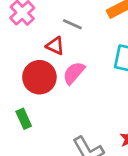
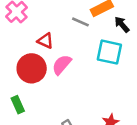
gray line: (72, 24) -> (80, 22), moved

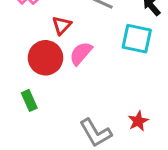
red triangle: (45, 41) -> (62, 25), turned 48

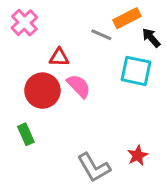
red triangle: (62, 25) -> (59, 57), turned 48
pink semicircle: (81, 53) -> (79, 86), turned 95

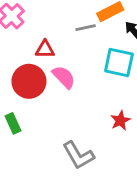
gray line: (101, 35) -> (86, 28), turned -36
red star: (138, 155) -> (120, 120), moved

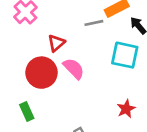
red triangle: (45, 49) -> (56, 43), turned -42

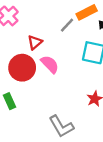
gray line: (94, 23) -> (67, 25), turned -35

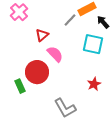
red circle: (22, 68) -> (37, 72), moved

